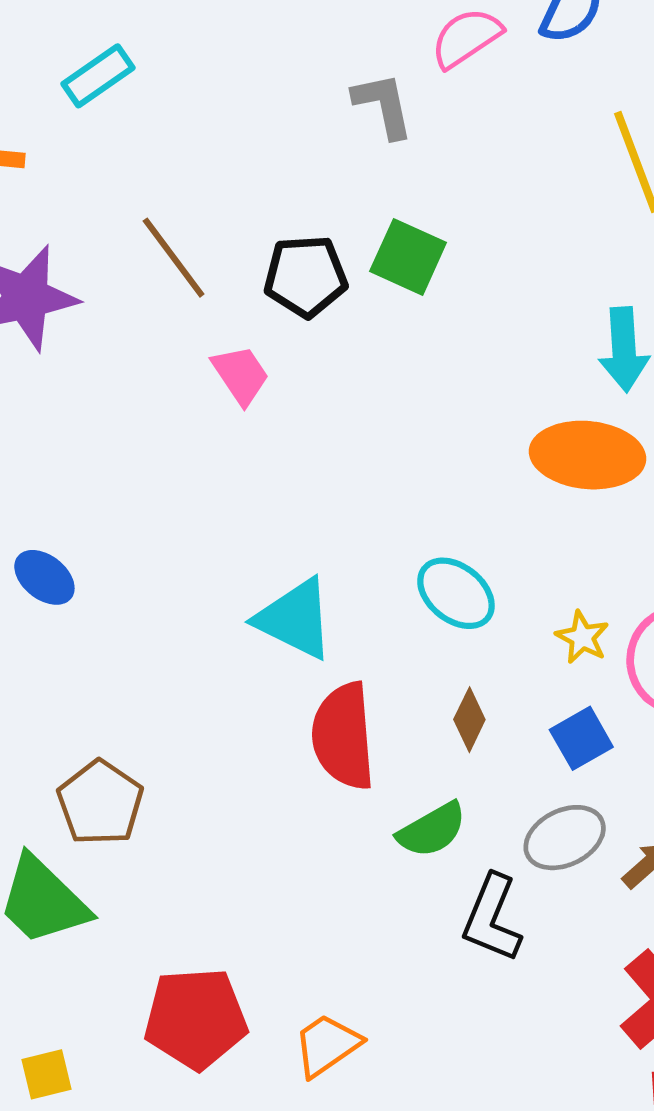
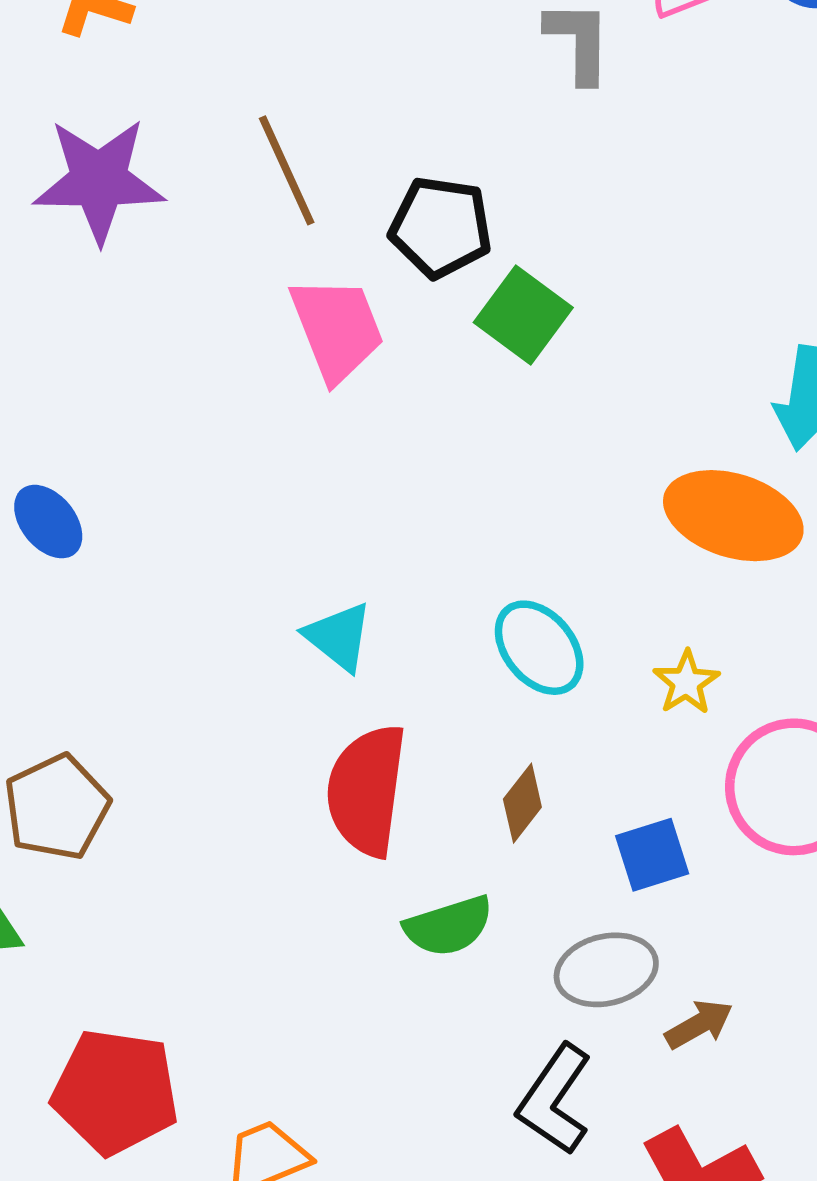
green square: (408, 257) -> (523, 315), moved
pink trapezoid: (241, 375) -> (337, 329), size x1.4
cyan triangle: (295, 619) -> (339, 637), size x0.7
yellow star: (582, 637) -> (686, 682), moved
black L-shape: (492, 918) -> (555, 1100), moved

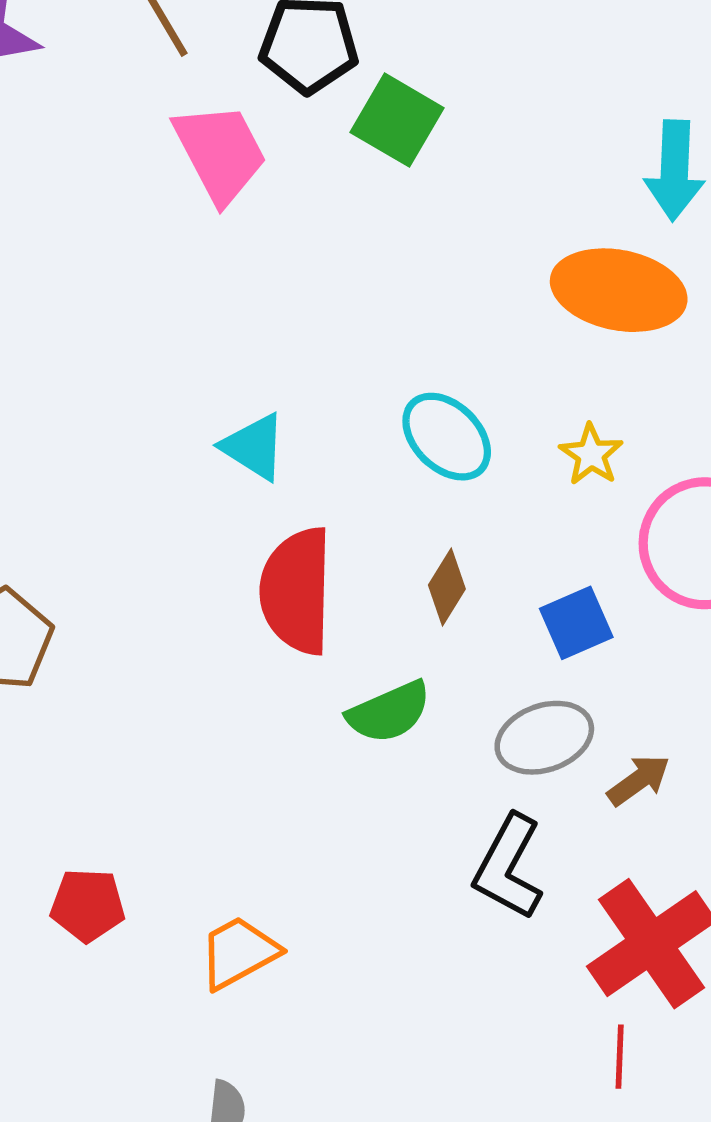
red pentagon: (115, 1092) -> (88, 905), size x0.6

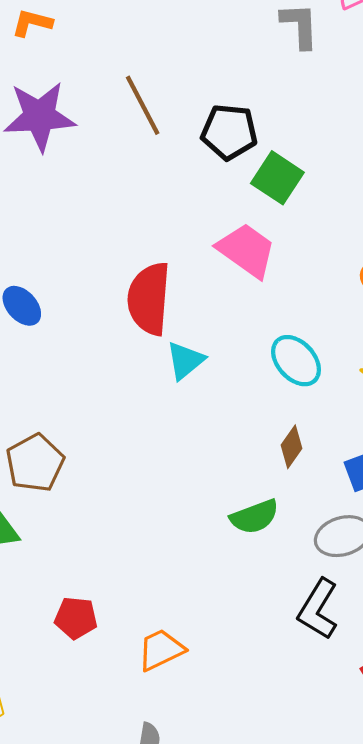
pink trapezoid: (220, 153) -> (246, 250), moved, turned -30
cyan triangle: (254, 447) -> (185, 361), turned 45
red semicircle: (296, 591) -> (149, 299), moved

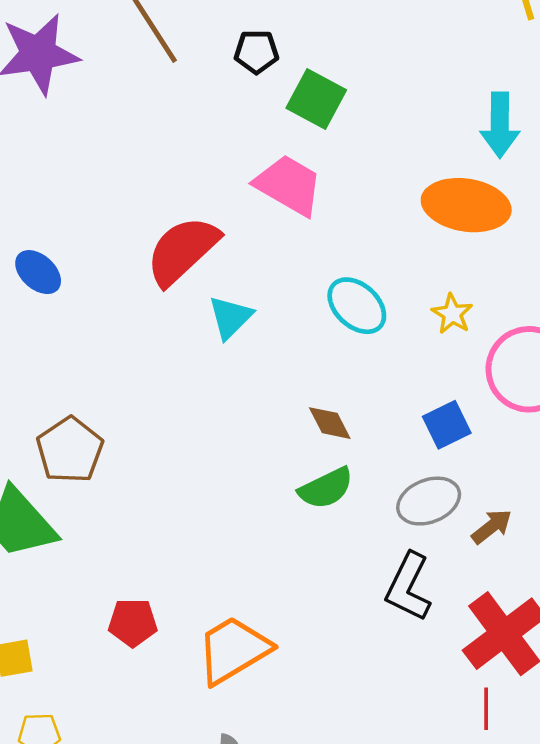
black pentagon: (229, 132) -> (256, 52), size x0.7
red semicircle: (149, 299) -> (182, 251), turned 48
brown diamond: (291, 447) -> (330, 423), moved, turned -57
orange trapezoid: (161, 650) -> (233, 650), size x1.4

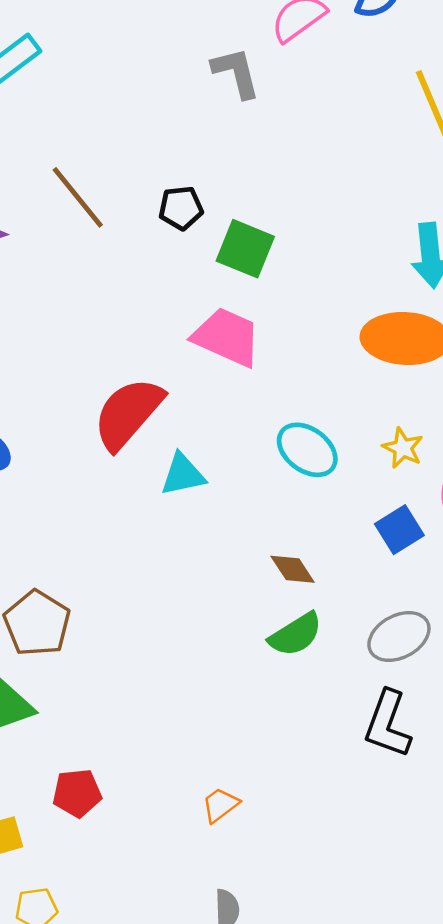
cyan triangle: (230, 317) -> (183, 475), turned 39
blue square: (447, 425) -> (399, 530), moved
red pentagon: (133, 623) -> (77, 793), moved
orange trapezoid: (233, 650) -> (220, 805), size x0.5

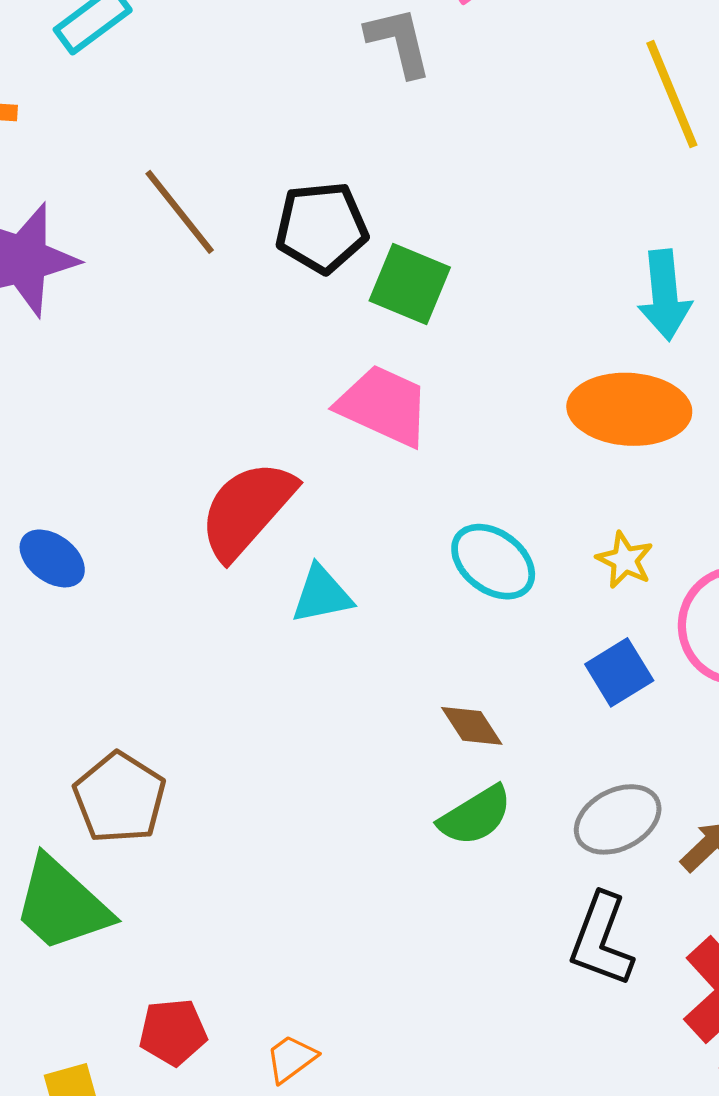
black pentagon: (181, 208) -> (322, 227), size x1.5
orange trapezoid: (220, 805) -> (291, 1059), moved

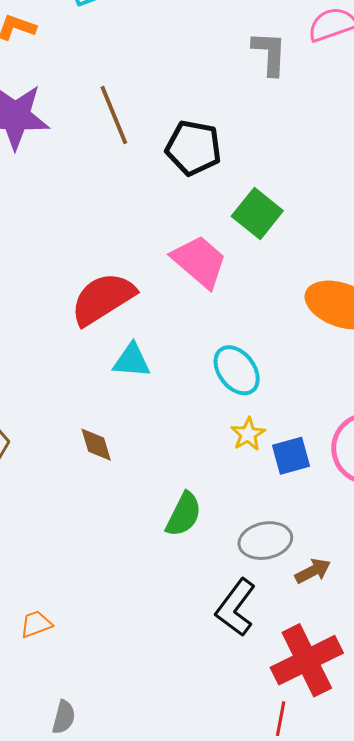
green square: (410, 284) -> (257, 214), moved
yellow star: (625, 560) -> (248, 434), moved
brown diamond: (472, 726) -> (96, 445), moved
green semicircle: (475, 816) -> (184, 514), turned -48

